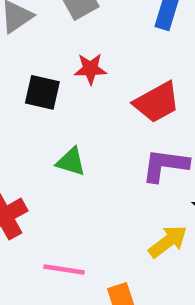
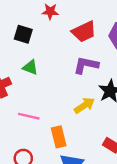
black square: (42, 92) -> (23, 34), moved
green triangle: (71, 162) -> (30, 67), moved

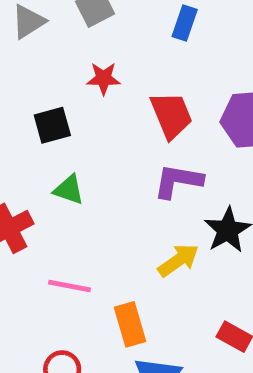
red trapezoid: (84, 32) -> (171, 115), turned -85
black square: (23, 34) -> (52, 125), turned -30

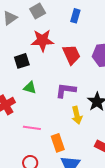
red star: (104, 78) -> (42, 40), size x1.6
purple L-shape: (178, 181) -> (66, 90), moved
yellow arrow: (178, 260) -> (77, 115), turned 114

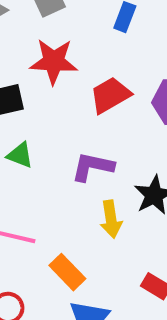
red trapezoid: (71, 55) -> (110, 95), turned -100
orange rectangle: (58, 143) -> (67, 272), turned -30

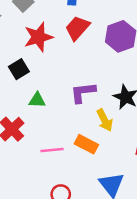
red trapezoid: (110, 95) -> (77, 28), moved
orange rectangle: (67, 272) -> (86, 144), moved

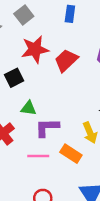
red trapezoid: (77, 28) -> (66, 60), moved
purple L-shape: (83, 92) -> (47, 127), moved

